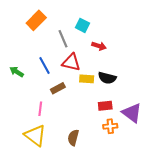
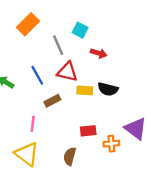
red rectangle: (105, 106) -> (88, 131), moved

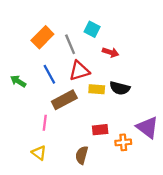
orange rectangle: (28, 24) -> (42, 37), moved
red triangle: (67, 72) -> (79, 71), turned -30
brown rectangle: (52, 101) -> (64, 100), size x1.5
yellow triangle: (27, 154) -> (39, 153), size x0.6

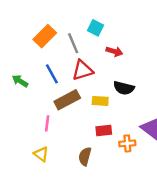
yellow rectangle: (97, 89) -> (100, 101), moved

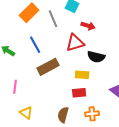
red triangle: (83, 70) -> (75, 43), moved
yellow rectangle: (100, 101) -> (82, 75), moved
pink line: (47, 123) -> (15, 87), moved
orange cross: (127, 143) -> (92, 114), moved

